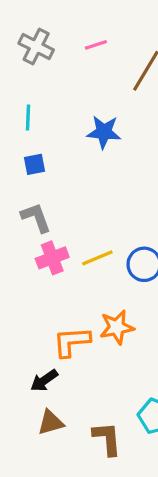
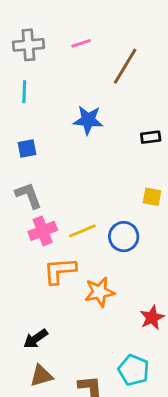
gray cross: (36, 47) -> (28, 45), turned -32
cyan line: (28, 118) -> (24, 92), moved
orange L-shape: (72, 342) -> (60, 271), moved

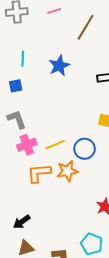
cyan line: (24, 92) -> (23, 59), moved
blue star: (88, 120) -> (59, 66), turned -30
orange star: (100, 292) -> (67, 171), moved

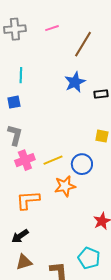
blue star: (59, 66) -> (75, 82), moved
gray L-shape: (17, 119) -> (15, 135), turned 35
orange L-shape: (39, 173) -> (28, 200), moved

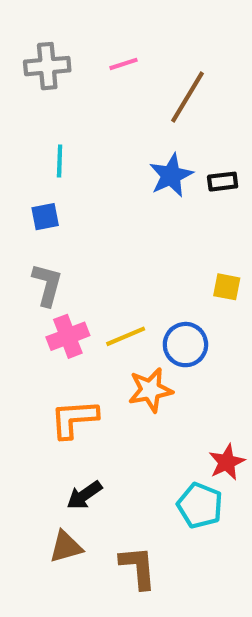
black rectangle: (101, 94) -> (223, 182), moved
black arrow: (20, 236) -> (84, 495), moved
cyan pentagon: (89, 258) -> (200, 506), moved

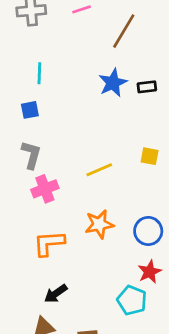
yellow line: (126, 336) -> (99, 170), moved
blue circle: (185, 345) -> (148, 231), moved

